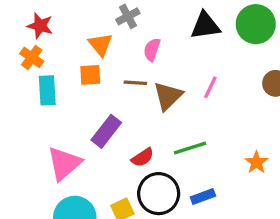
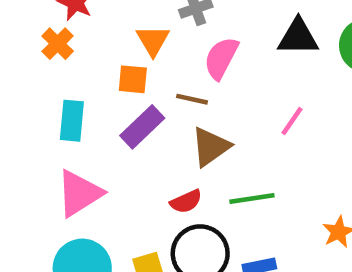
pink semicircle: (152, 50) -> (221, 58), size x1.4
cyan rectangle: (47, 90) -> (72, 121), moved
brown triangle: (168, 96) -> (211, 147), moved
purple rectangle: (106, 131) -> (142, 127), moved

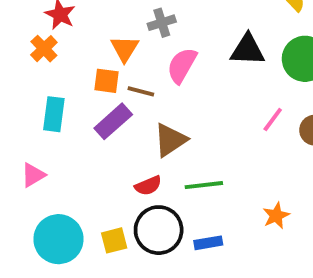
brown line: (192, 99) -> (141, 91), moved
pink line: (292, 121) -> (273, 119), moved
pink triangle: (79, 193) -> (33, 175), moved, size x0.6

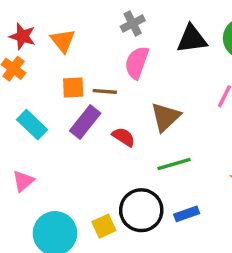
gray cross: (162, 23) -> (133, 24), moved
orange triangle: (125, 49) -> (63, 41), moved
cyan rectangle: (54, 114) -> (32, 125), turned -44
brown triangle: (170, 140) -> (165, 117), moved
red semicircle: (148, 186) -> (124, 137), moved, turned -115

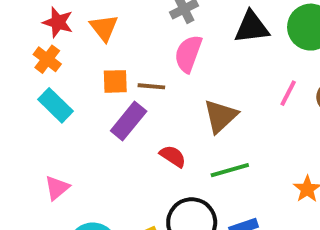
cyan rectangle: (32, 125) -> (56, 105), moved
red semicircle: (124, 137) -> (173, 156), moved

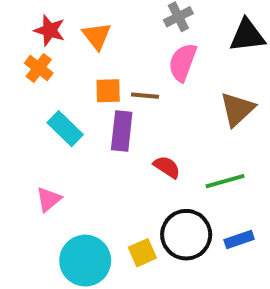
cyan rectangle: (56, 105) -> (65, 129), moved
brown triangle: (220, 116) -> (237, 109), moved
purple rectangle: (129, 121) -> (122, 131), turned -33

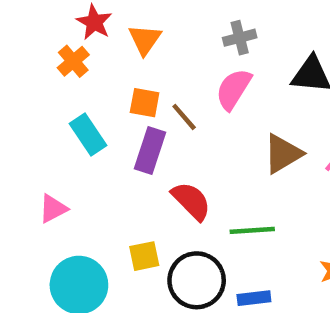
brown line: (145, 96) -> (184, 117), turned 32
red semicircle: (167, 167) -> (191, 201), size x1.4
yellow square: (142, 253) -> (144, 256), moved

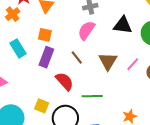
brown line: (184, 117) -> (77, 58), moved
brown triangle: (283, 154) -> (108, 61), turned -30
yellow square: (144, 256) -> (42, 106), turned 32

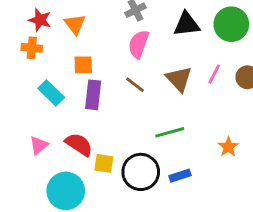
orange cross: (13, 14) -> (32, 48), turned -32
red semicircle: (65, 81) -> (79, 144), moved

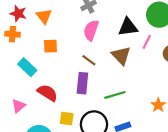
black triangle: (187, 24) -> (128, 27), moved
pink line: (214, 74) -> (147, 42), moved
purple rectangle: (93, 95) -> (82, 83), moved
red semicircle: (79, 144) -> (48, 93), moved

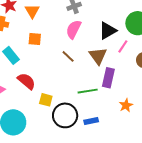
black triangle: (128, 27) -> (108, 31), turned -30
purple rectangle: (82, 83) -> (108, 78), moved
yellow square: (67, 119) -> (46, 100), moved

